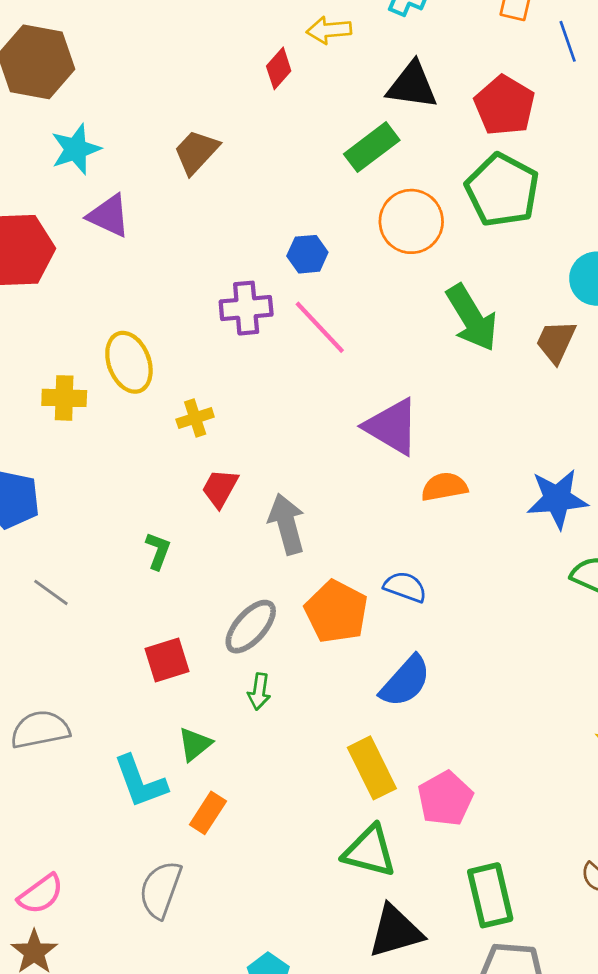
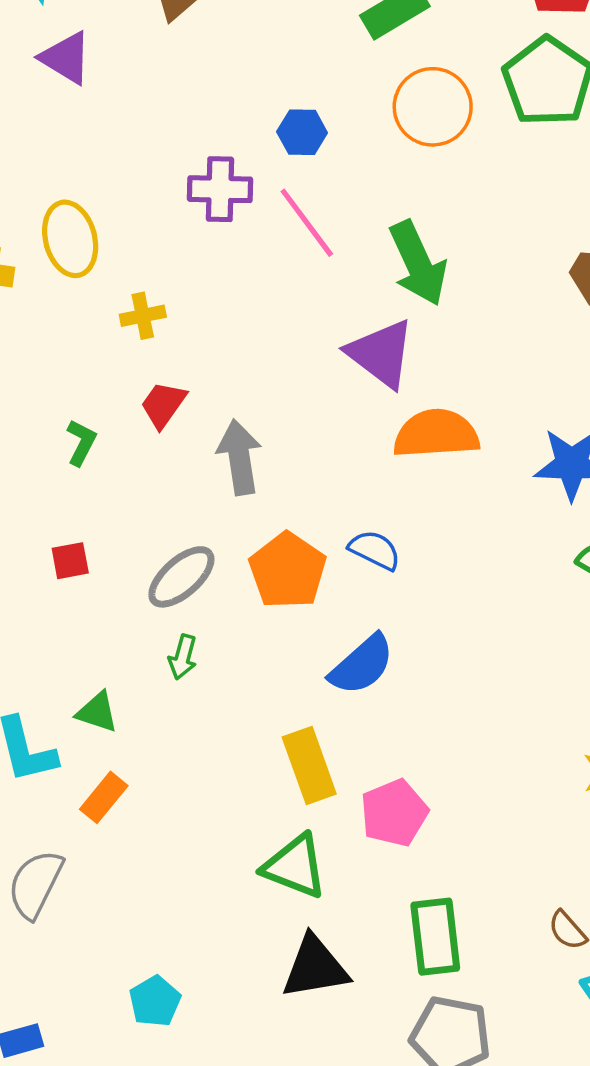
green arrow: (472, 318) -> (418, 263), moved
orange semicircle: (444, 487) -> (436, 434), size x1.5
green L-shape: (158, 551) -> (81, 442), moved
red square: (167, 660) -> (70, 561), moved, size x0.7
green triangle: (195, 744) -> (97, 712), turned 51

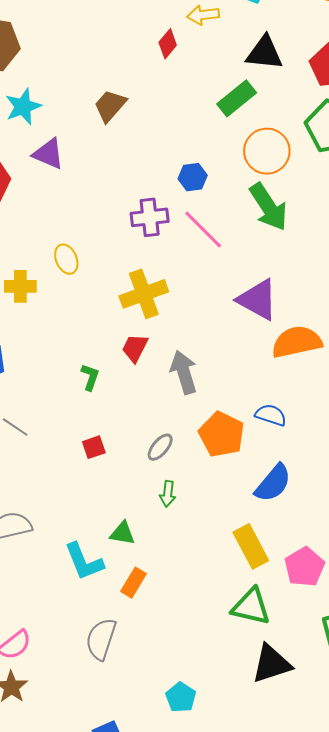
yellow ellipse: (70, 239) -> (66, 259), size x0.7
green arrow: (418, 263) -> (268, 207), moved
yellow cross: (143, 316) -> (144, 294), moved, size x1.8
gray ellipse: (181, 577) -> (160, 447), size x0.7

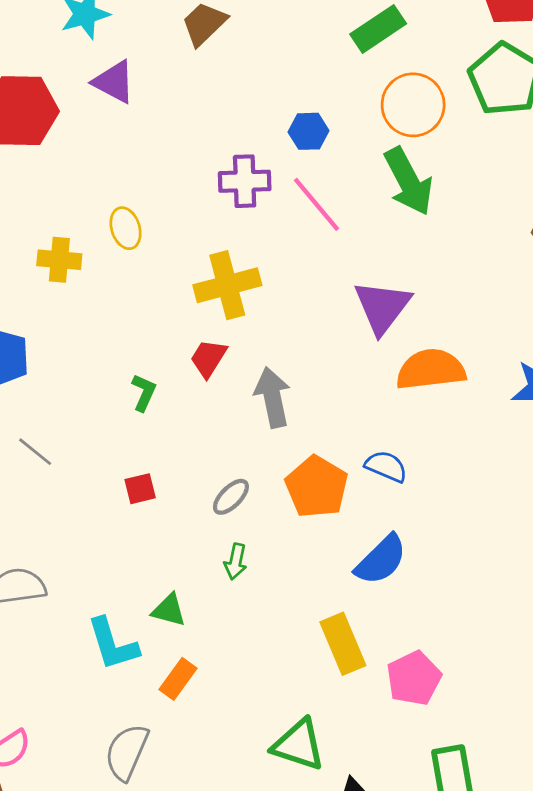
purple triangle: (258, 300) -> (382, 307), turned 33
green triangle: (251, 607) -> (299, 745), moved

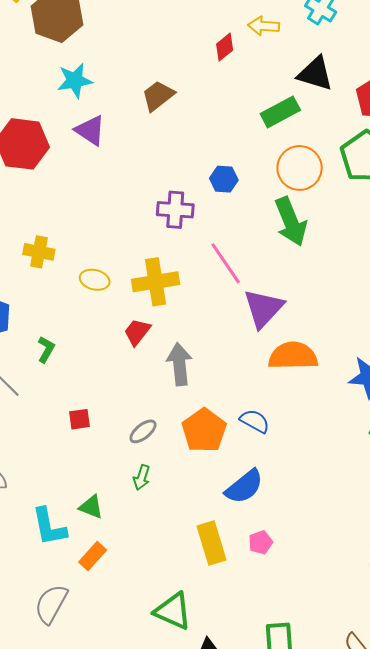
pink line: (316, 204) -> (226, 263), moved
yellow ellipse: (126, 228) -> (95, 280), moved, turned -64
green L-shape: (144, 392) -> (46, 349), moved
pink pentagon: (414, 678) -> (261, 542), moved, size x0.6

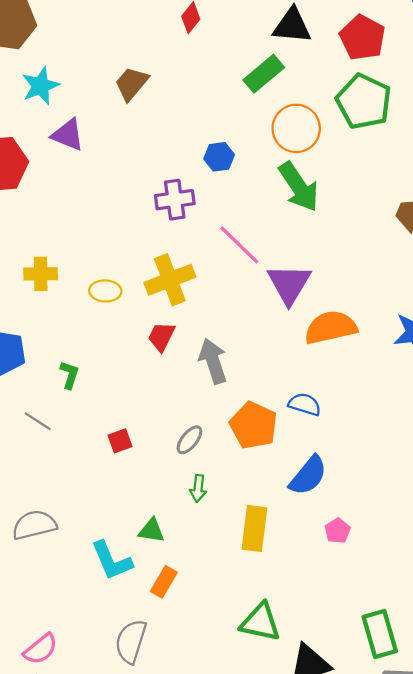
yellow rectangle: (211, 543) -> (254, 529), moved, turned 36

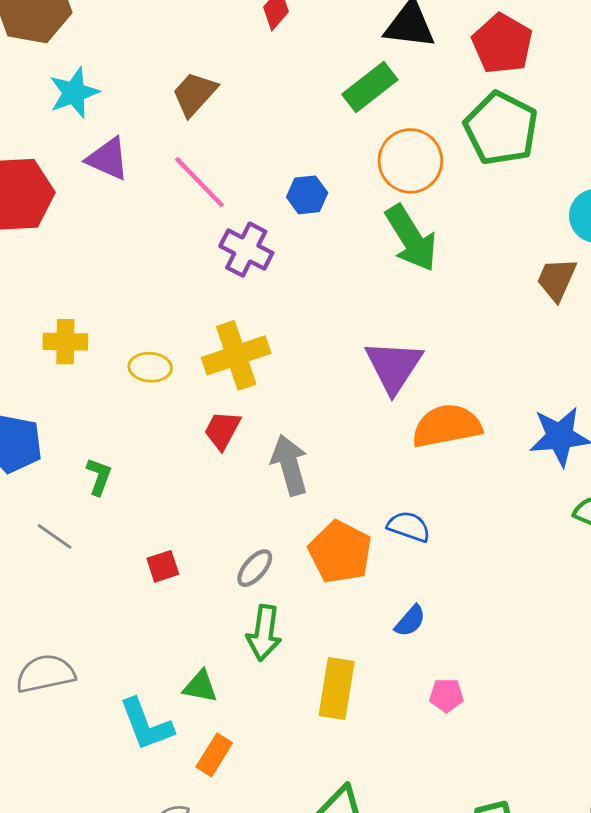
purple cross: (175, 200) -> (246, 250), turned 33
pink line: (239, 245) -> (199, 182), moved
blue semicircle: (308, 476) -> (410, 621), size x0.6
green arrow: (198, 488) -> (264, 633), size x1.5
pink pentagon: (337, 531) -> (446, 695), turned 30

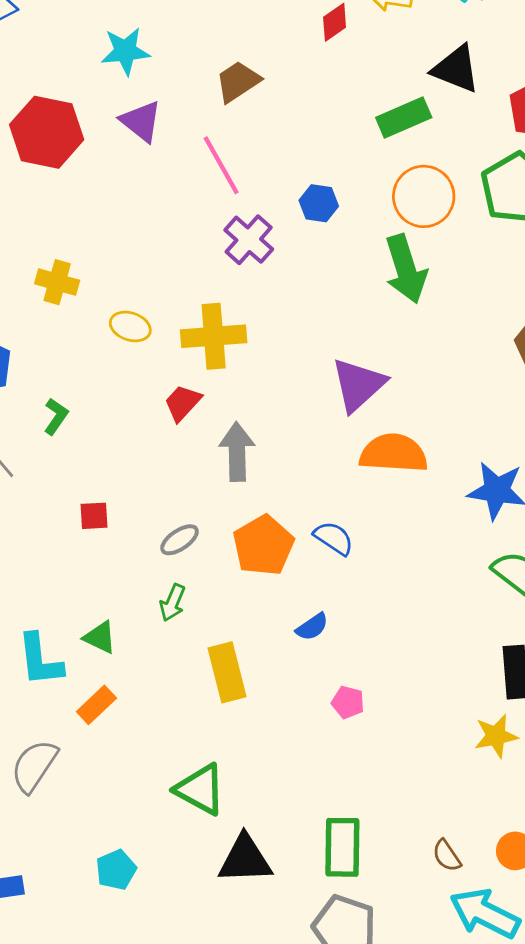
green arrow: (264, 633) -> (172, 603), size x0.7
yellow rectangle: (337, 689) -> (227, 672), turned -38
pink pentagon: (446, 695) -> (348, 702), moved

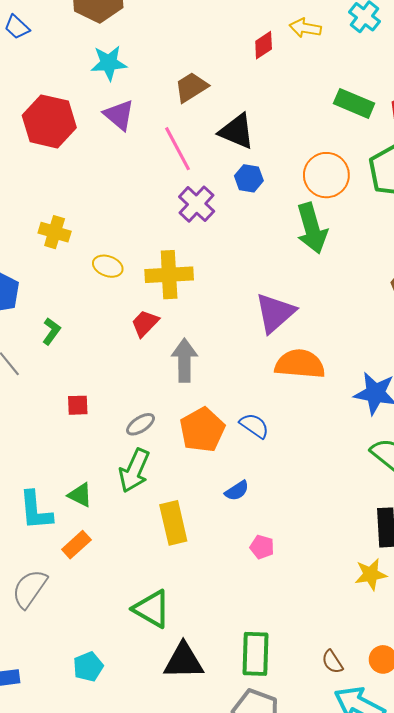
black triangle: (456, 69) -> (237, 131), moved
green rectangle: (404, 117) -> (354, 103), moved, turned 45
green arrow: (172, 603) -> (134, 471), size x1.6

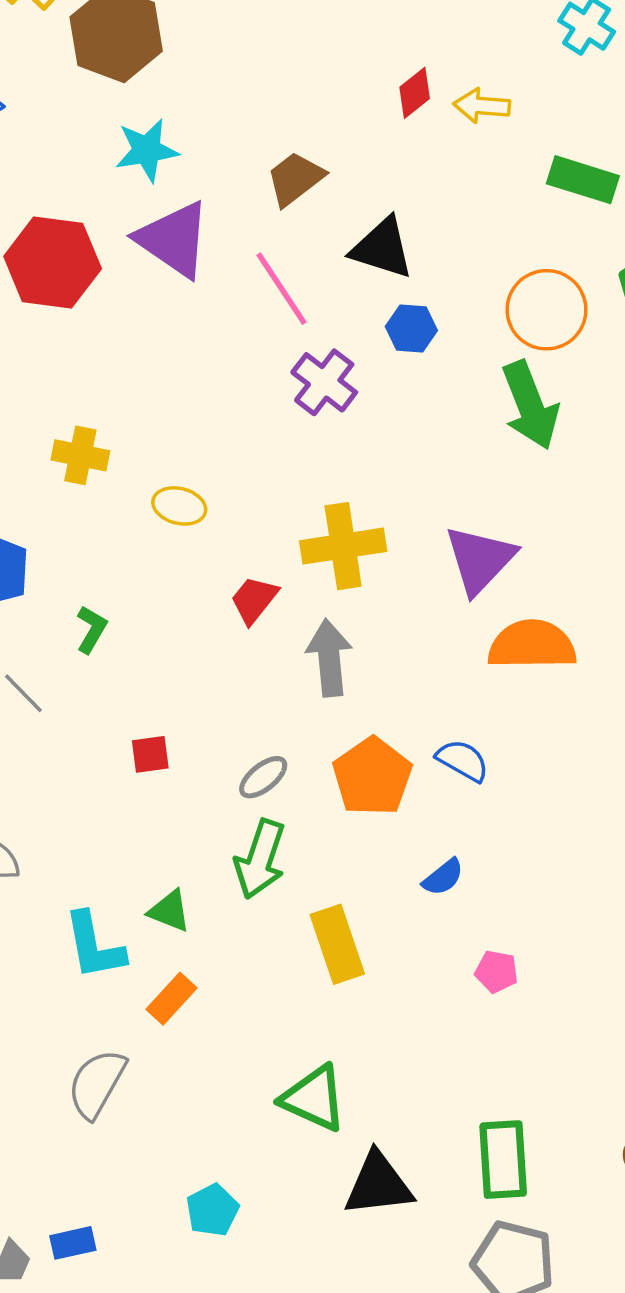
yellow arrow: (305, 28) -> (482, 106), moved
purple triangle: (119, 115) -> (174, 239), size x1.4
yellow cross: (169, 275) -> (343, 546), moved

